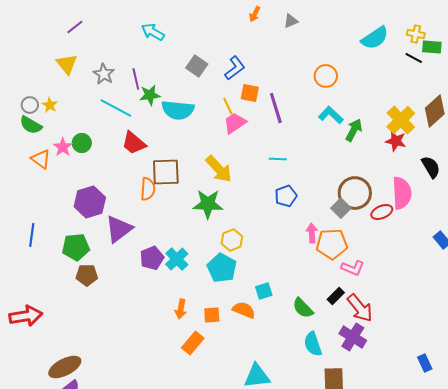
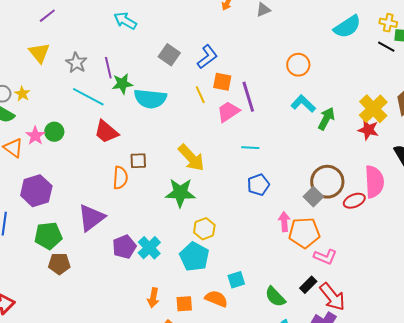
pink trapezoid: (235, 123) -> (228, 112), moved
brown square: (166, 172) -> (138, 161), size x0.6
purple hexagon: (90, 202) -> (36, 191), moved

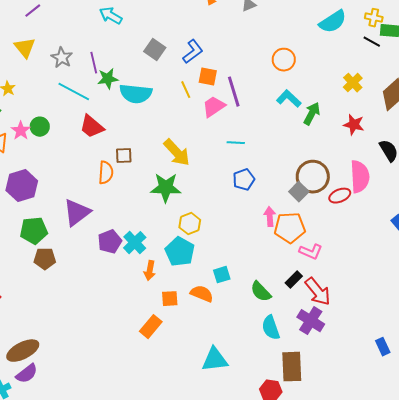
yellow cross: (373, 109) -> (353, 83), moved, size x0.7
orange arrow: (153, 298) -> (150, 271), moved

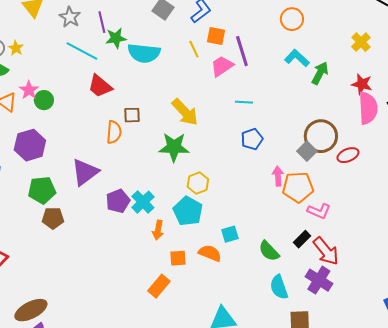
green circle: (40, 127) -> (44, 100), moved
pink semicircle: (360, 177) -> (368, 108), moved

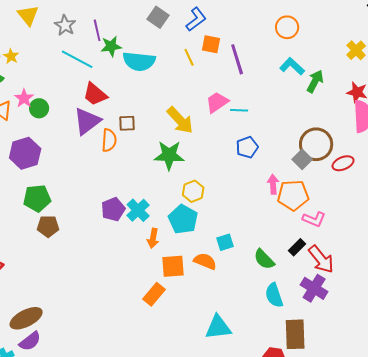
pink trapezoid: (222, 66) -> (217, 102), moved
purple triangle: (85, 172) -> (87, 121), moved
orange square: (178, 258) -> (173, 266), size x1.4

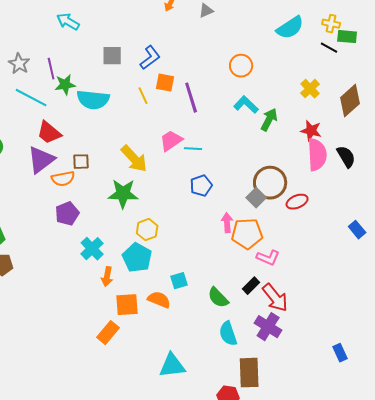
gray square: (158, 17) -> (112, 56), turned -35
orange semicircle: (109, 140) -> (63, 179), turned 75
purple pentagon: (113, 209) -> (67, 214), moved

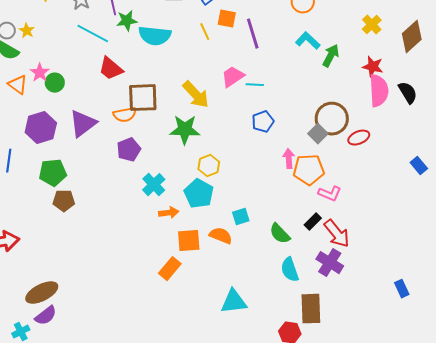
purple triangle: (41, 160) -> (83, 124), moved
brown square: (81, 162) -> (143, 98), size x1.8
orange arrow: (107, 277) -> (169, 213), turned -108

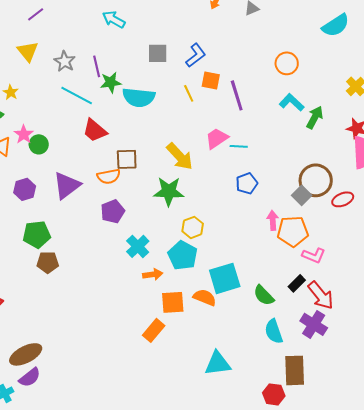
brown square: (143, 98) -> (127, 159), size x0.7
purple hexagon: (41, 128) -> (25, 189), size x0.7
cyan square: (241, 217) -> (225, 278), size x1.8

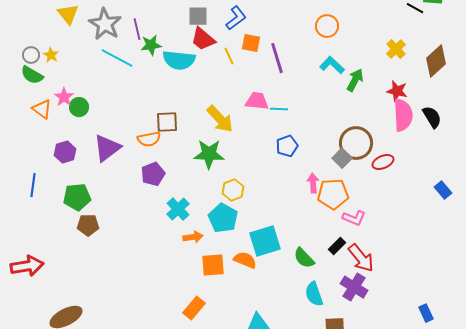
gray star: (65, 61) -> (105, 24), size x1.5
red trapezoid: (95, 130) -> (203, 39), moved
pink trapezoid: (217, 138) -> (257, 101), turned 40
orange rectangle: (154, 330) -> (194, 308), moved

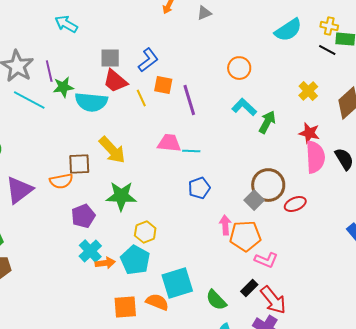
yellow arrow: (220, 119) -> (112, 150), moved
purple pentagon: (153, 174) -> (83, 216), moved
orange arrow: (193, 237) -> (105, 263), moved

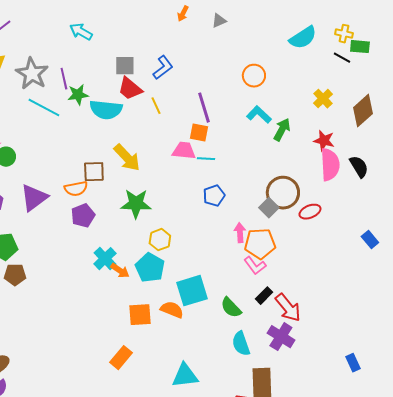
orange square: (163, 85) -> (199, 133), moved
purple pentagon: (83, 216) -> (83, 216), moved
pink L-shape: (266, 260) -> (255, 266), moved, turned 30
orange arrow: (105, 263) -> (120, 271), turned 42

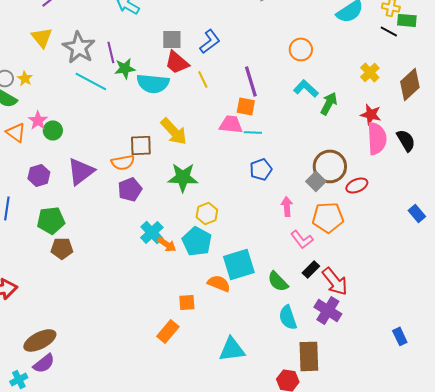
orange pentagon: (260, 244) -> (328, 217), moved
orange square: (140, 315) -> (187, 302), moved, size x0.7

